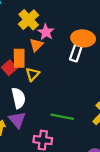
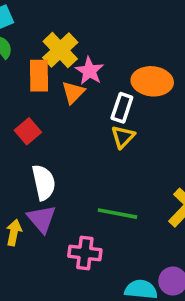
white rectangle: (76, 53) -> (122, 108), moved
orange rectangle: (19, 58) -> (39, 76), moved
yellow triangle: (32, 74) -> (123, 137), moved

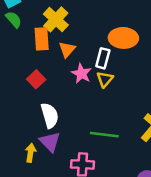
pink star: (89, 71) -> (81, 74), moved

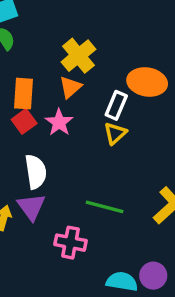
yellow cross: (56, 19) -> (78, 56), moved
orange rectangle: (42, 39) -> (23, 94), moved
pink star: (81, 74) -> (59, 122), moved

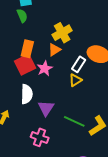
red square: (24, 121) -> (25, 65), size x1.5
purple triangle: (31, 207) -> (46, 108), moved
green line: (105, 207) -> (74, 121), moved

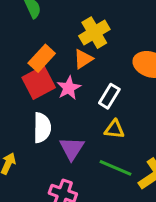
orange rectangle: (27, 49) -> (42, 58), turned 30
white rectangle: (79, 64) -> (109, 96), moved
yellow triangle: (75, 80) -> (114, 129), moved, turned 40

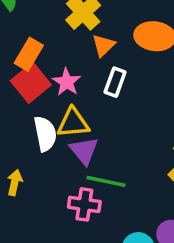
orange triangle: (83, 59) -> (103, 45), moved
yellow triangle: (114, 129) -> (73, 123), moved, size x1.4
green line: (116, 168) -> (106, 181), moved

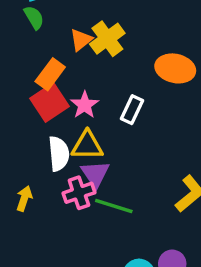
orange triangle: (103, 45) -> (81, 40), moved
pink cross: (84, 204) -> (79, 193), moved, turned -32

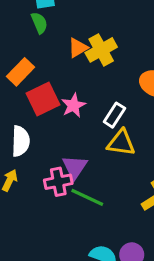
orange rectangle: (50, 74) -> (21, 72), moved
yellow triangle: (87, 145) -> (121, 143), moved
white semicircle: (59, 154) -> (21, 141), moved

